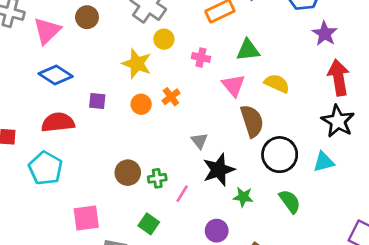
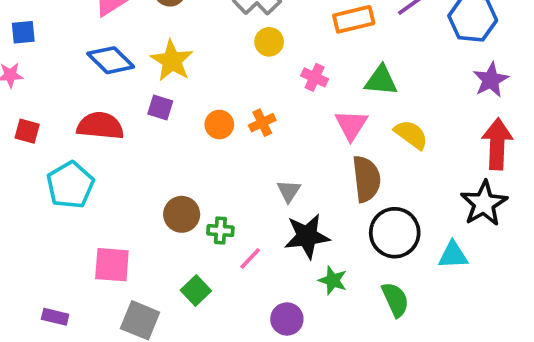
yellow star: (137, 64) -> (172, 61), moved

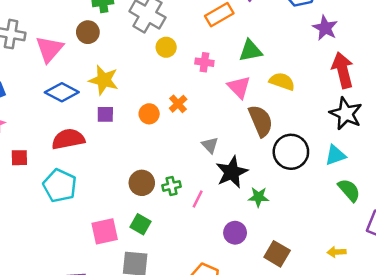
green square: (196, 290) -> (141, 224), moved
green semicircle: (395, 300) -> (349, 190), moved

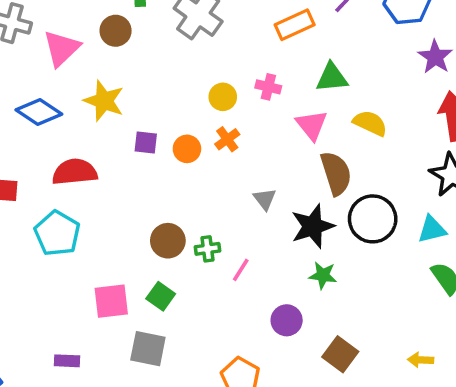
yellow circle: (166, 47) -> (223, 97), moved
yellow star: (104, 80) -> (104, 101), moved
blue diamond: (62, 92) -> (39, 112), moved
purple square: (105, 114) -> (146, 143), moved
black star: (232, 172) -> (313, 226), moved

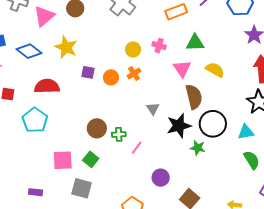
green star: (323, 275) -> (198, 148), moved

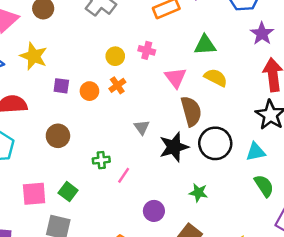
green triangle: (195, 43) -> (205, 45), moved
brown circle: (97, 128) -> (58, 136), moved
green star: (198, 148) -> (198, 193), moved

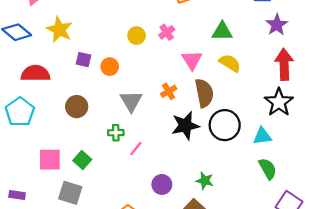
pink cross: (147, 50) -> (167, 32), turned 35
orange cross: (117, 85) -> (169, 91), moved
gray triangle: (142, 127) -> (131, 101), moved, size x1.5
green star: (198, 193) -> (205, 181), moved

